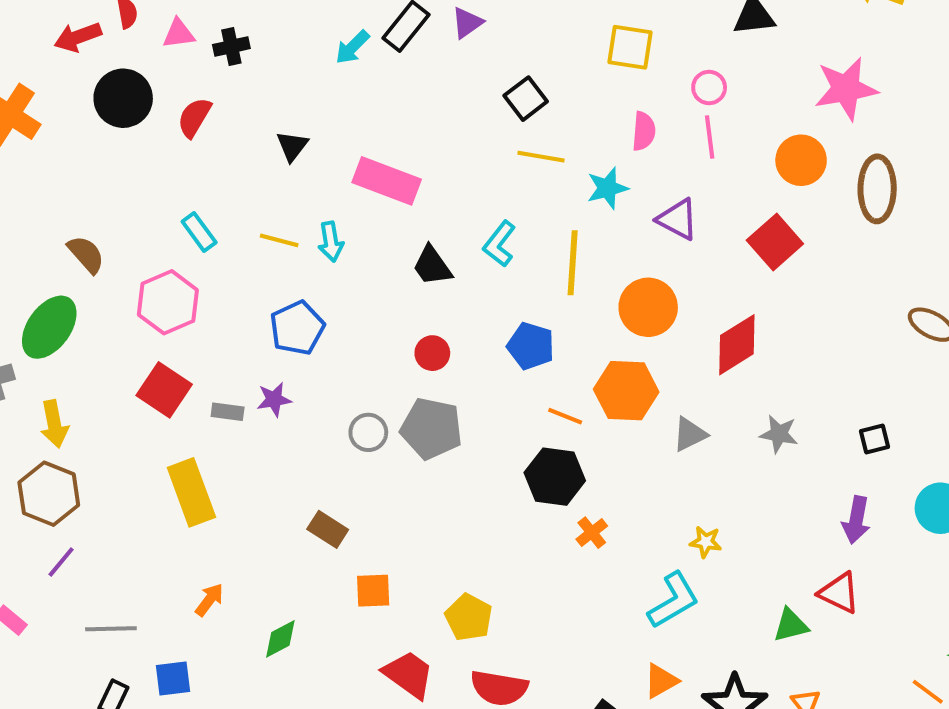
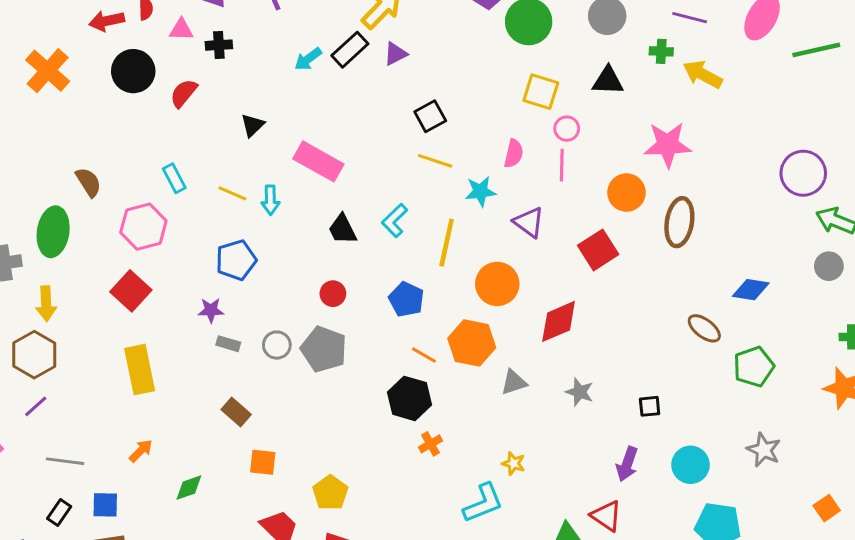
yellow square: (630, 47) -> (541, 92), moved
green ellipse: (49, 327) -> (53, 232), turned -36
gray rectangle: (228, 412) -> (228, 344), moved

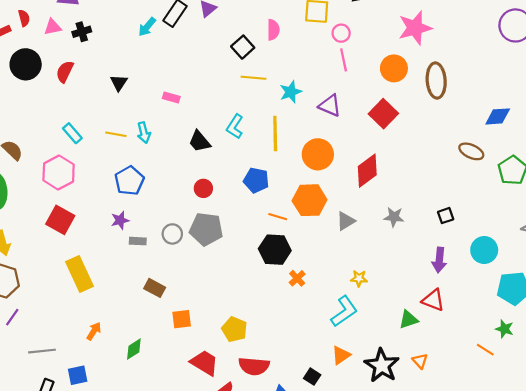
pink semicircle: (514, 154) -> (273, 30), moved
pink rectangle: (318, 161) -> (171, 97), size x0.5

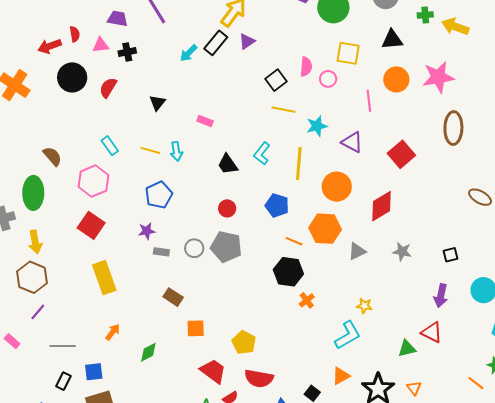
pink circle: (341, 33) -> (328, 79), moved
orange circle: (394, 68) -> (396, 79), moved

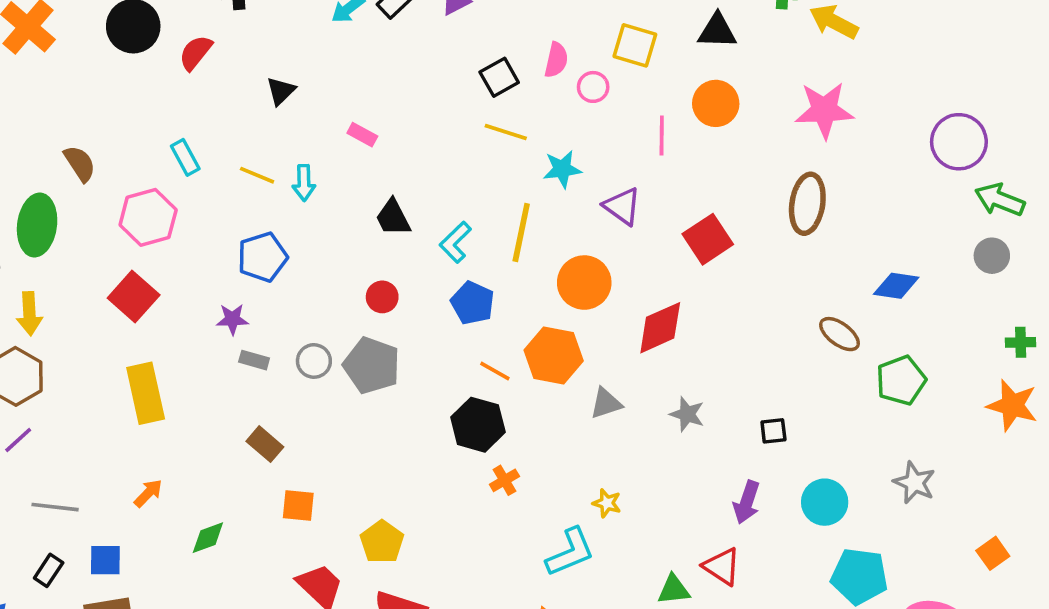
pink star: (438, 77) -> (824, 110), moved
cyan L-shape: (262, 153) -> (455, 242), moved

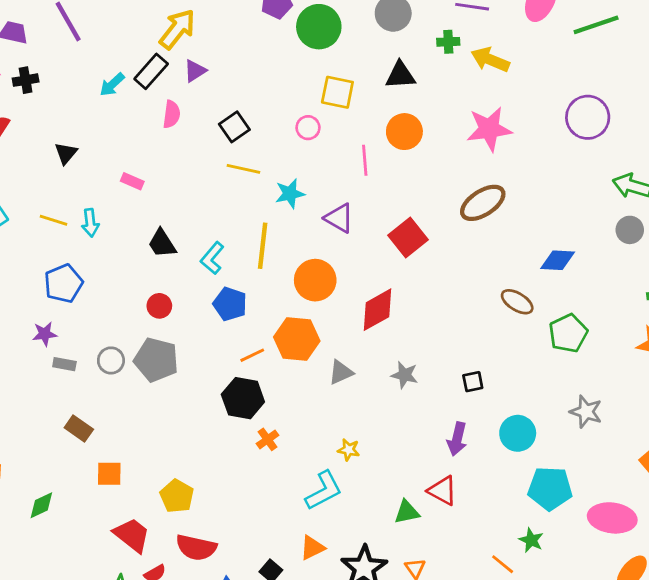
pink semicircle: (556, 60) -> (172, 114), moved
purple circle: (959, 142) -> (588, 117), moved
brown ellipse: (807, 204) -> (483, 203), turned 54
orange line: (495, 371) -> (252, 355), turned -50

